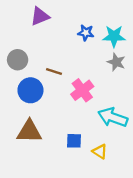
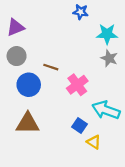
purple triangle: (40, 16) -> (15, 27), moved
blue star: (86, 33) -> (81, 12), moved
blue square: (74, 141) -> (79, 126), moved, turned 32

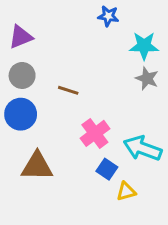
blue circle: (29, 85) -> (21, 114), moved
pink cross: (77, 85) -> (95, 133), moved
yellow triangle: (94, 142) -> (126, 191), turned -48

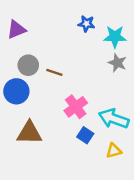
blue star: (108, 16) -> (86, 24), moved
gray circle: (22, 75) -> (28, 65), moved
yellow triangle: (126, 191) -> (114, 151), moved

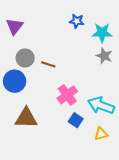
purple triangle: (16, 30) -> (15, 26), turned -30

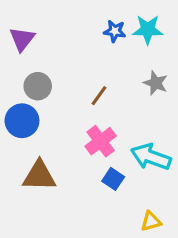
cyan star: (102, 33) -> (148, 30), moved
brown line: (48, 64) -> (99, 96), moved, turned -72
yellow triangle: (101, 134) -> (151, 221), moved

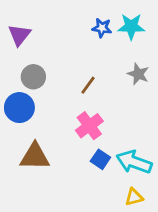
cyan arrow: (151, 157) -> (134, 162), moved

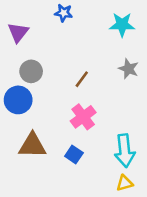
blue star: (102, 28) -> (64, 13), moved
blue square: (100, 159) -> (74, 155), moved
cyan arrow: (134, 162) -> (125, 151), turned -116

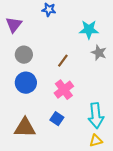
cyan star: (122, 25) -> (89, 30), moved
blue circle: (18, 100) -> (26, 83), moved
brown triangle: (32, 145) -> (25, 128), moved

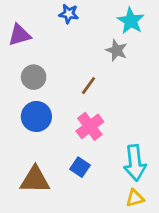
purple triangle: (14, 25) -> (20, 35), turned 36
cyan star: (89, 30) -> (131, 21), moved, turned 30
gray star: (99, 53) -> (117, 50), moved

